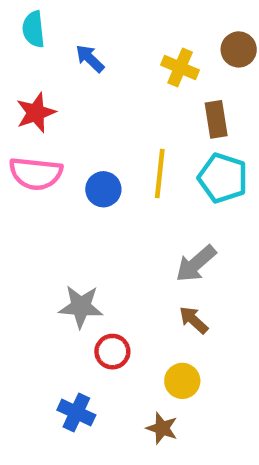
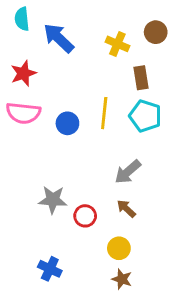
blue arrow: (90, 58) -> (59, 38), size x1.6
red circle: (112, 352) -> (85, 216), moved
brown star: (162, 428) -> (122, 279), moved

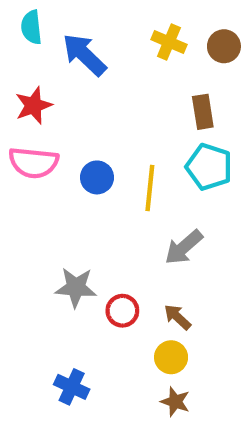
yellow cross: (117, 44) -> (169, 42), moved
yellow line: (104, 113) -> (150, 188), moved
brown arrow: (126, 209) -> (177, 317), moved

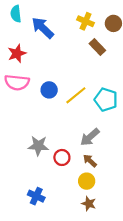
brown rectangle: (203, 112) -> (97, 47), moved, turned -35
cyan pentagon: (209, 167) -> (106, 100), moved
yellow line: (150, 188) -> (76, 95), turned 45
gray arrow: (184, 247) -> (90, 137), moved

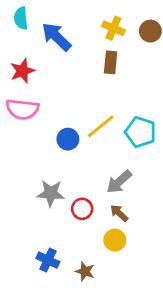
brown rectangle: (97, 47) -> (111, 62), moved, turned 49
blue circle: (49, 90) -> (68, 139), moved
brown star: (89, 204) -> (85, 271), moved

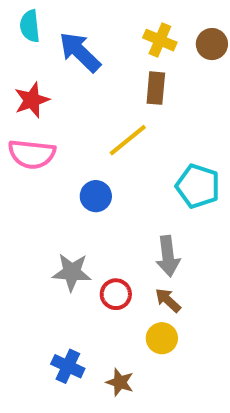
yellow line: (101, 126) -> (128, 140), moved
gray arrow: (119, 182) -> (168, 256), turned -56

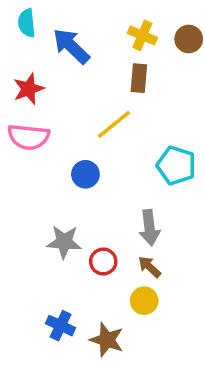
brown star: (120, 382) -> (107, 340), size x1.4

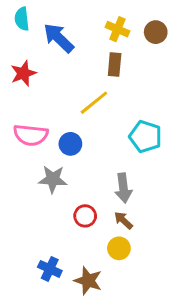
pink semicircle: (28, 137) -> (31, 135), moved
gray star: (64, 242) -> (53, 179), moved

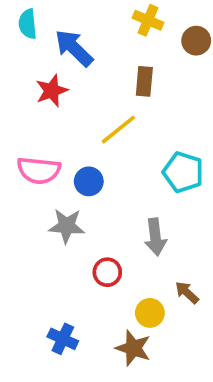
yellow cross: (117, 29) -> (148, 20), moved
red star: (23, 73) -> (52, 91), moved
brown arrow: (123, 220) -> (187, 293), moved
brown star: (88, 281) -> (133, 348), moved

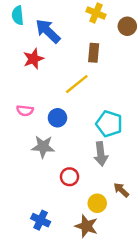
pink semicircle: (39, 170) -> (25, 111), size x0.6
cyan pentagon: (183, 172) -> (109, 124), moved

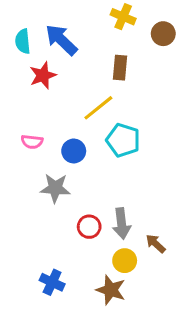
cyan semicircle: (18, 15) -> (23, 41), moved
cyan pentagon: (109, 124) -> (123, 140), moved
gray arrow: (101, 154) -> (122, 224), moved

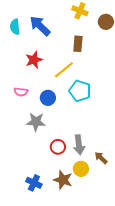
red star: (43, 75) -> (34, 60), moved
brown star: (111, 290) -> (63, 180), moved

